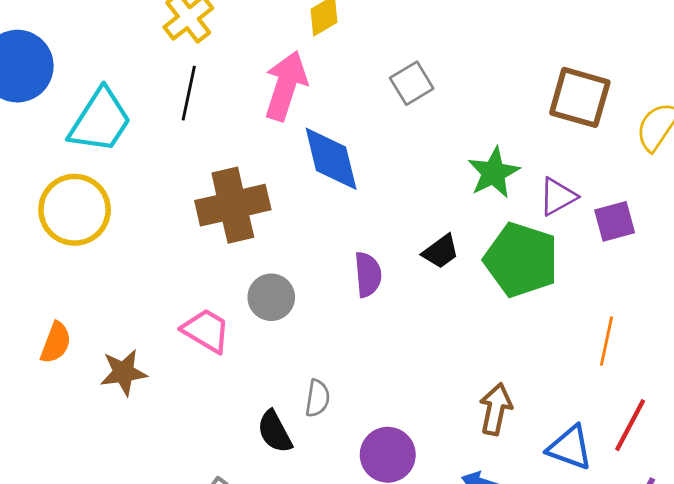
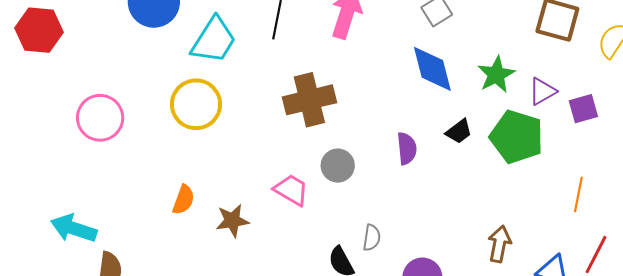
blue diamond: (331, 159) -> (432, 69), moved

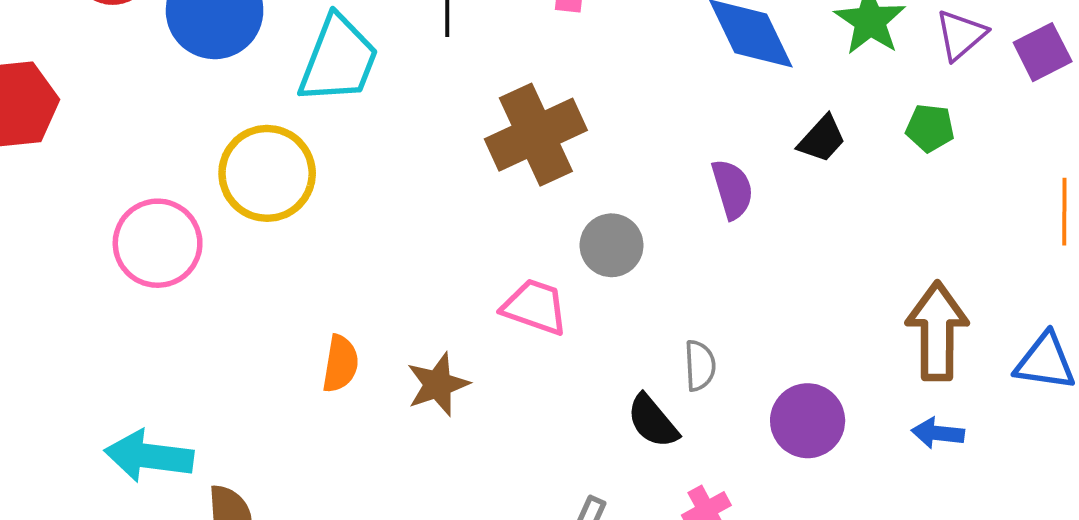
yellow circle: (196, 104) -> (267, 173), moved
green pentagon: (517, 137) -> (930, 128), size x0.5
brown arrow: (499, 244) -> (937, 331), size x1.4

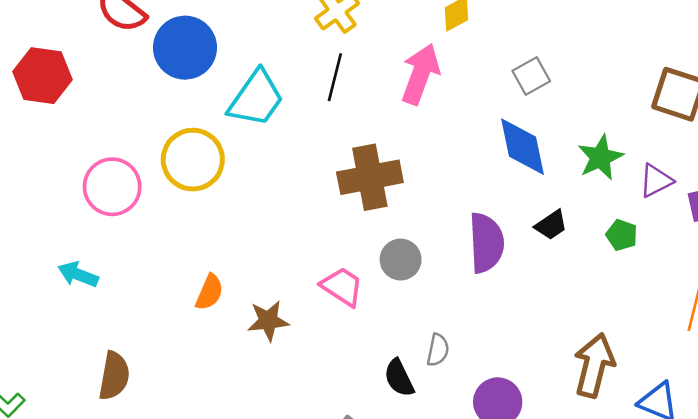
purple semicircle: (732, 189) -> (486, 243), size x1.5
cyan arrow: (149, 456) -> (78, 274), moved, size x0.7

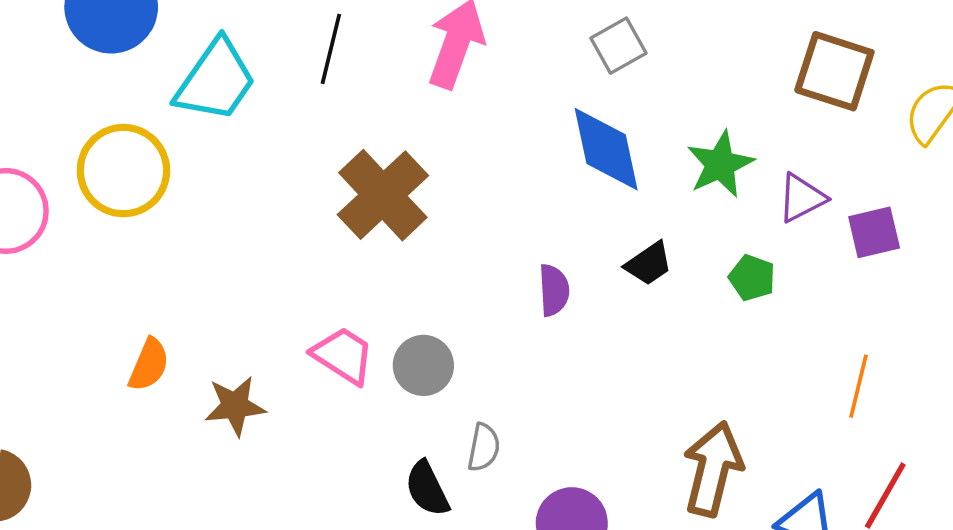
brown cross: (370, 177) -> (383, 195), turned -32
purple semicircle: (486, 243) -> (554, 290), size x0.6
gray circle: (401, 260) -> (423, 365), moved

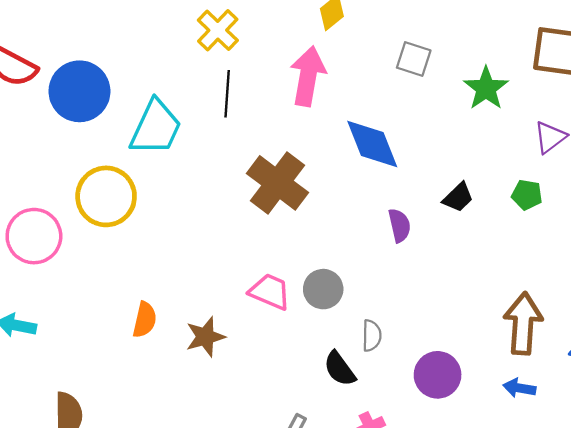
gray square: (618, 46) -> (414, 59), turned -33
blue diamond: (606, 149) -> (372, 144), moved
green star: (720, 164) -> (486, 88), moved

